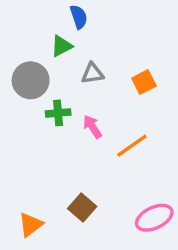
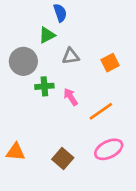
pink ellipse: (154, 218) -> (109, 149), moved
orange triangle: (31, 225) -> (15, 152), moved, turned 42

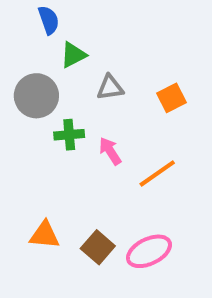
blue semicircle: (60, 13) -> (49, 20), moved
pink ellipse: (109, 149) -> (149, 251), moved
orange triangle: (15, 152) -> (45, 235), moved

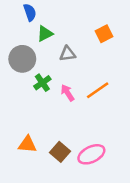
orange square: (171, 98) -> (104, 34), moved
green cross: (69, 135) -> (42, 83), turned -30
orange line: (157, 174) -> (98, 90), moved

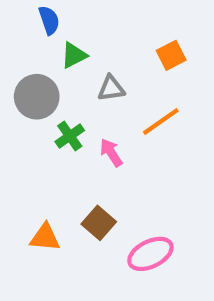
orange line: (98, 90) -> (161, 122), moved
brown square: (60, 152) -> (99, 223), moved

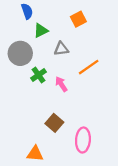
orange square: (171, 55) -> (78, 19), moved
orange triangle: (45, 237) -> (35, 154), moved
pink ellipse: (150, 254) -> (83, 140), turned -60

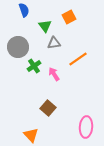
green triangle: (41, 31) -> (45, 26), moved, turned -40
pink ellipse: (83, 140) -> (86, 127), moved
orange triangle: (35, 154) -> (31, 135), turned 42

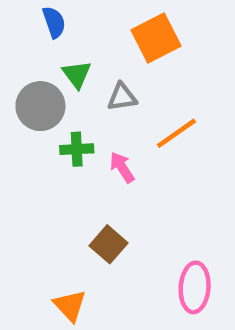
orange square: (69, 17) -> (156, 38), size x1.5
green triangle: (45, 26) -> (77, 74), moved
green cross: (34, 66) -> (77, 149), turned 32

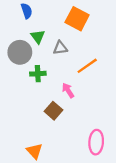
orange square: (156, 38) -> (77, 19), turned -35
pink arrow: (122, 167) -> (68, 90), moved
brown square: (108, 244) -> (54, 111), moved

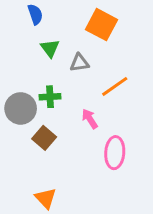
gray circle: (20, 52) -> (21, 108), moved
brown square: (54, 111) -> (44, 138), moved
pink ellipse: (96, 142) -> (115, 153), moved

